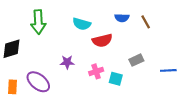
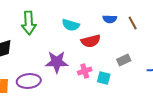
purple star: (67, 62) -> (57, 62), size x1.6
purple ellipse: (38, 82) -> (29, 81), turned -45

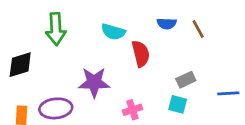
red semicircle: (91, 41) -> (141, 54), turned -90
pink cross: (85, 71) -> (132, 110), moved
cyan square: (104, 78) -> (178, 104), moved

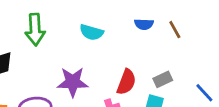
red semicircle: (141, 54) -> (126, 82), moved, turned 35
blue line: (228, 93) -> (204, 93), turned 50

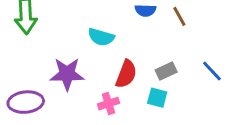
cyan semicircle: (91, 32) -> (101, 37), moved
blue line: (204, 93) -> (212, 71), moved

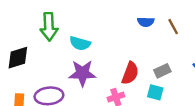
cyan semicircle: (101, 37) -> (80, 43), moved

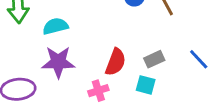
cyan semicircle: (80, 43) -> (55, 26), turned 150

